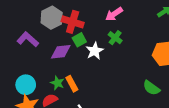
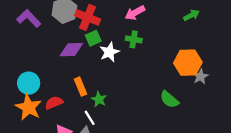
green cross: (115, 38) -> (134, 39), turned -32
purple L-shape: (28, 39) -> (29, 18), moved
green star: (57, 83) -> (99, 99), moved

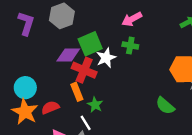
red cross: (88, 17) -> (84, 70), moved
purple L-shape: (29, 18) -> (26, 23), turned 60
green square: (93, 38) -> (90, 44), size x1.5

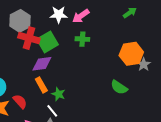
purple diamond: (68, 55) -> (42, 64), moved
white star: (106, 58) -> (59, 15), moved, turned 30
red cross: (84, 70) -> (29, 38), moved
red semicircle: (50, 108) -> (20, 101), turned 77

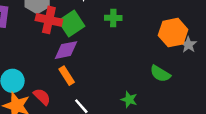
green star: (58, 94) -> (129, 100), moved

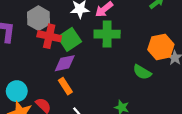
green cross: (113, 18) -> (107, 34), size x1.6
green semicircle: (160, 74) -> (142, 72), moved

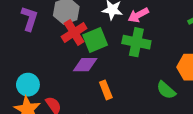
red cross: (49, 36) -> (74, 32), turned 35
orange rectangle: (65, 86) -> (106, 90), moved

